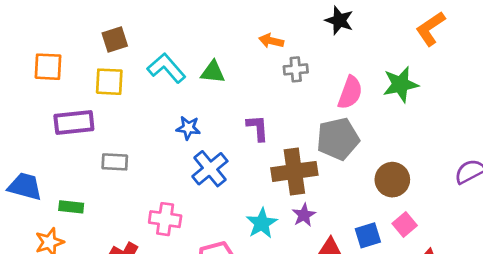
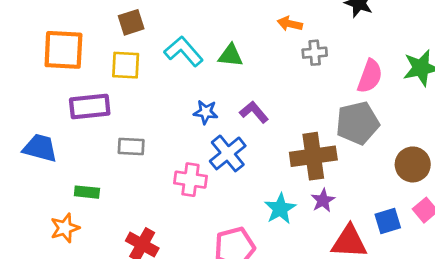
orange square: (48, 67) -> (63, 50), size x1.4
purple L-shape: (258, 128) -> (254, 112), moved, turned -36
blue trapezoid: (25, 186) -> (40, 148), moved
pink cross: (165, 219) -> (190, 180), moved

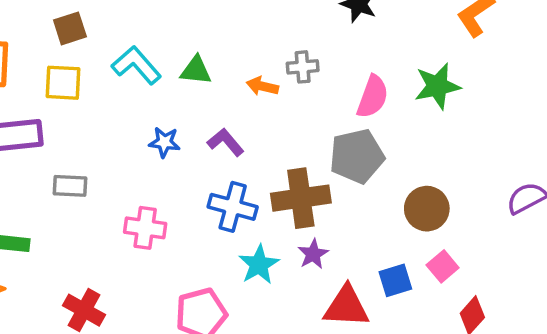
orange arrow: (290, 24) -> (262, 86), moved
blue cross: (228, 153) -> (233, 207), moved, turned -36

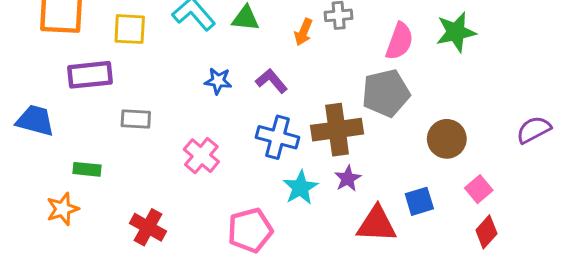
orange arrow: (262, 86) -> (303, 32), turned -80
pink cross: (145, 228) -> (201, 156), turned 32
pink square: (443, 266) -> (479, 189), moved

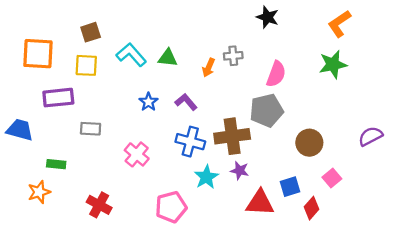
green star: (456, 32) -> (333, 64), moved
blue star: (218, 81) -> (148, 102), turned 30
purple star: (348, 178) -> (240, 171), turned -30
red diamond: (486, 232) -> (311, 208), moved

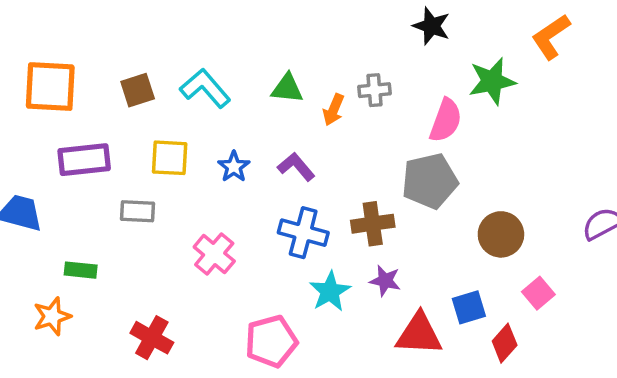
brown square: (91, 32) -> (138, 90), moved
green triangle: (168, 58) -> (287, 88), moved
green star: (333, 64) -> (492, 81), moved
yellow square: (86, 65) -> (170, 158), moved
brown cross: (232, 136) -> (373, 224), size x0.7

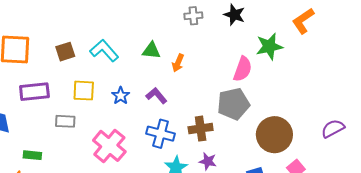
gray cross: (374, 90) -> (193, 16), moved
brown circle: (501, 234) -> (274, 135), size x1.4
pink cross: (214, 254) -> (109, 146), size x1.4

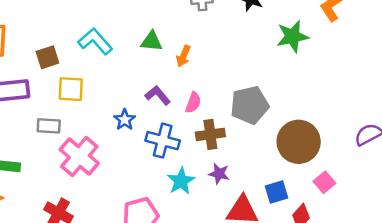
brown square: (65, 52) -> (47, 57), moved
pink semicircle: (243, 69) -> (193, 103), moved, size x0.7
blue star: (121, 96) -> (125, 120), moved
pink cross: (109, 146) -> (79, 156), moved

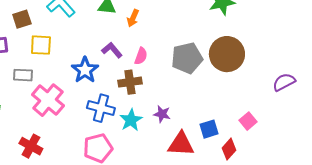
blue star: (125, 120) -> (85, 70), size x1.5
brown cross: (210, 134) -> (130, 82), moved
blue cross: (163, 141) -> (101, 108), moved
brown circle: (299, 142) -> (227, 54), moved

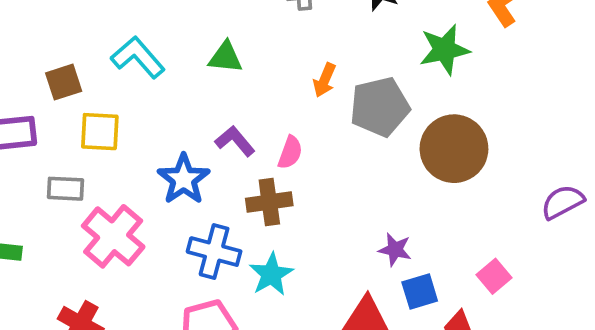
orange arrow: (133, 18) -> (325, 80), moved
gray pentagon: (187, 58) -> (380, 107), moved
purple star: (162, 114) -> (395, 250), moved

